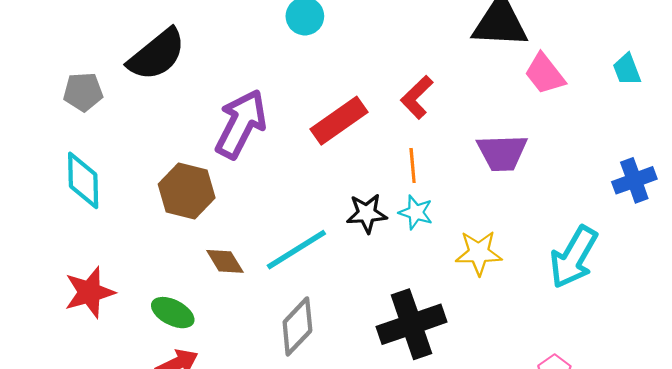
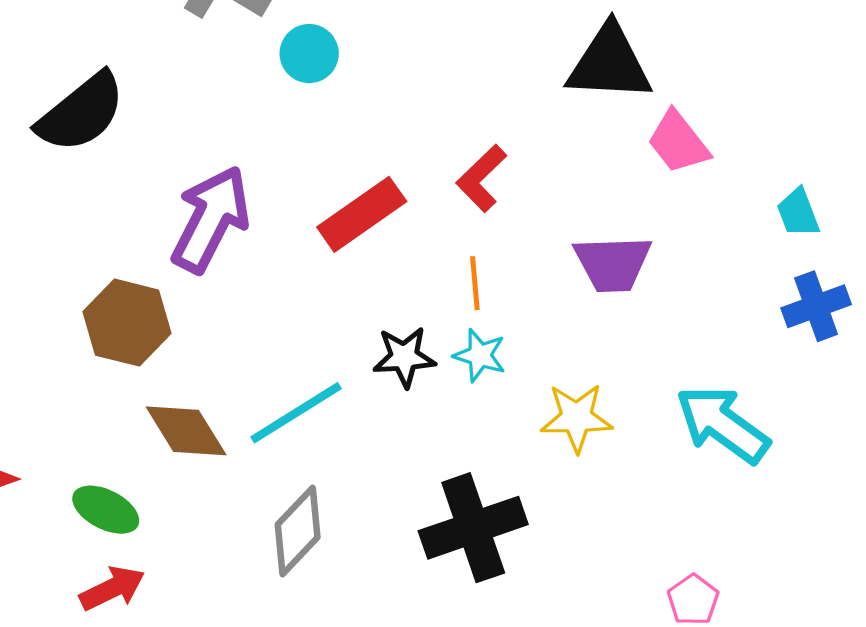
cyan trapezoid: (627, 69) -> (798, 213), moved
cyan arrow: (574, 257) -> (723, 424), turned 96
brown diamond: (225, 261) -> (186, 431), size x1.4

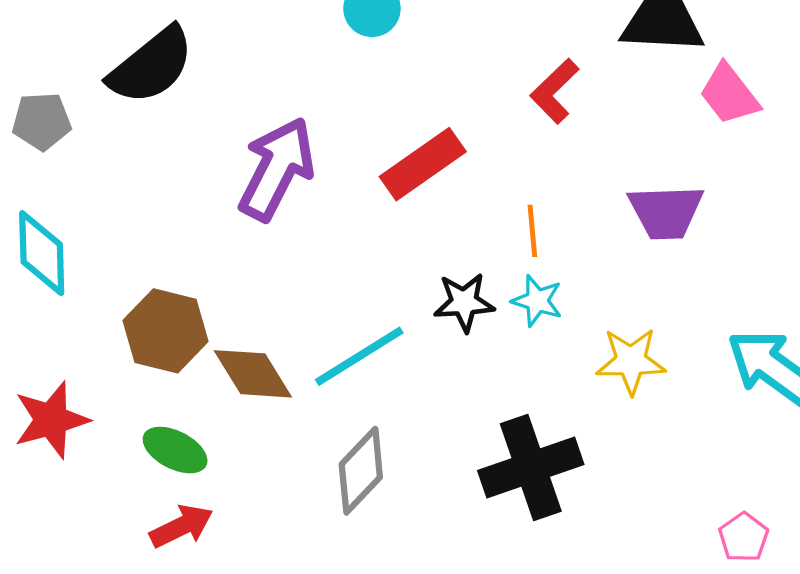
red L-shape: (481, 178) -> (555, 91), moved
brown hexagon: (127, 323) -> (166, 331), moved

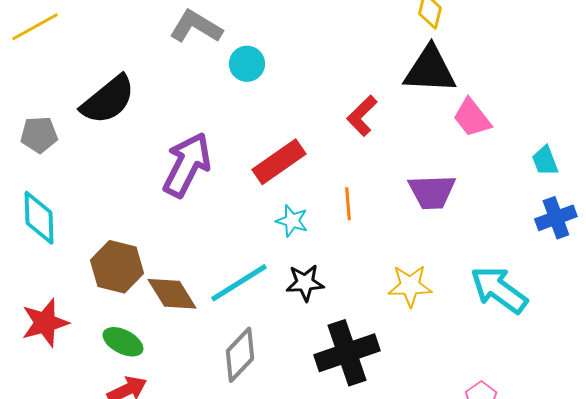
cyan star: (537, 301) -> (292, 221), moved
black star: (464, 302) -> (305, 283), moved

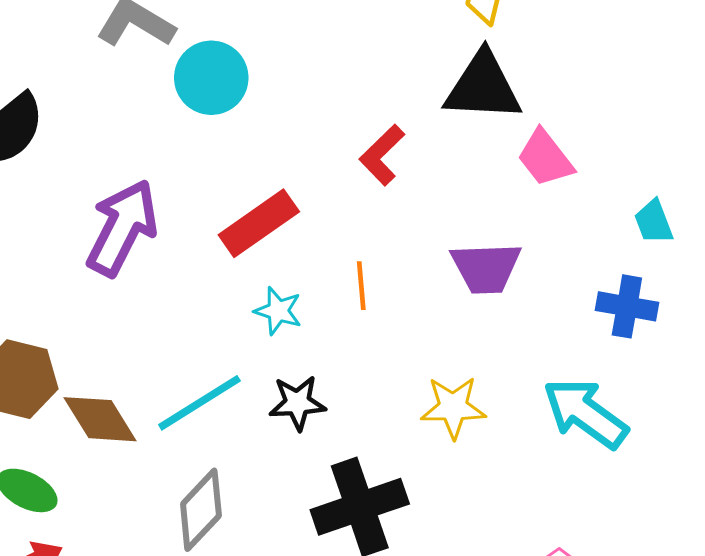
cyan circle: (247, 64) -> (211, 78), size x1.4
blue cross: (556, 218) -> (627, 306), moved, turned 30

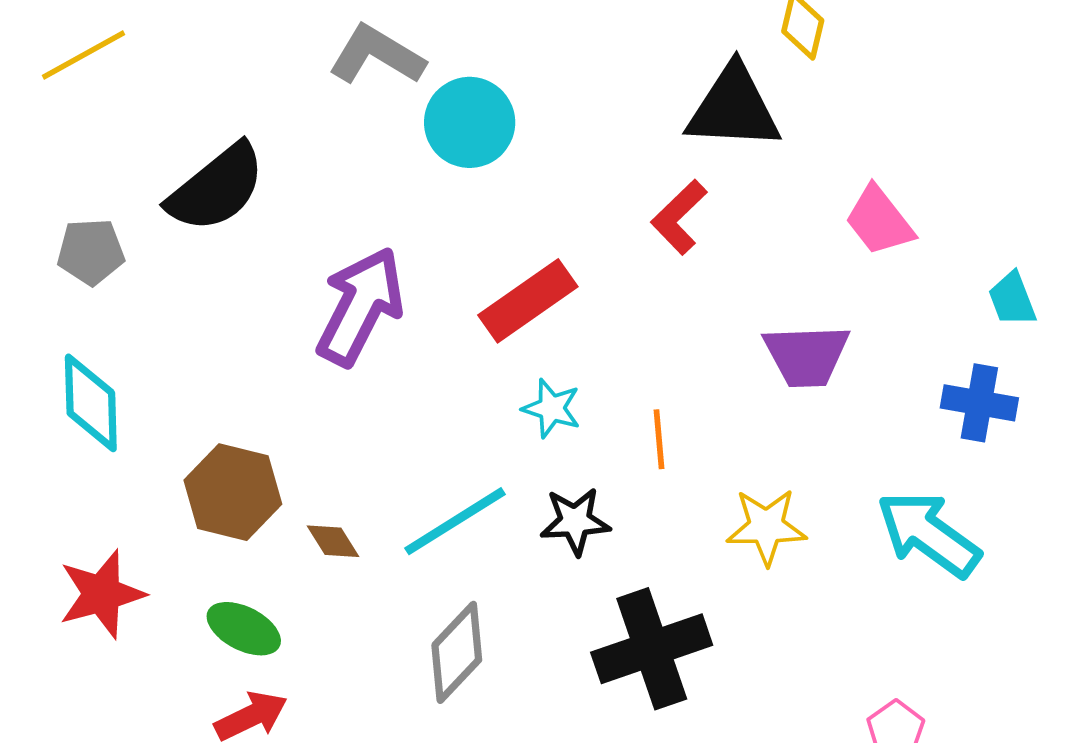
black triangle: (483, 87) -> (734, 108), moved
orange line: (361, 286) -> (659, 439), moved
brown diamond: (100, 419) -> (333, 541), size x0.6

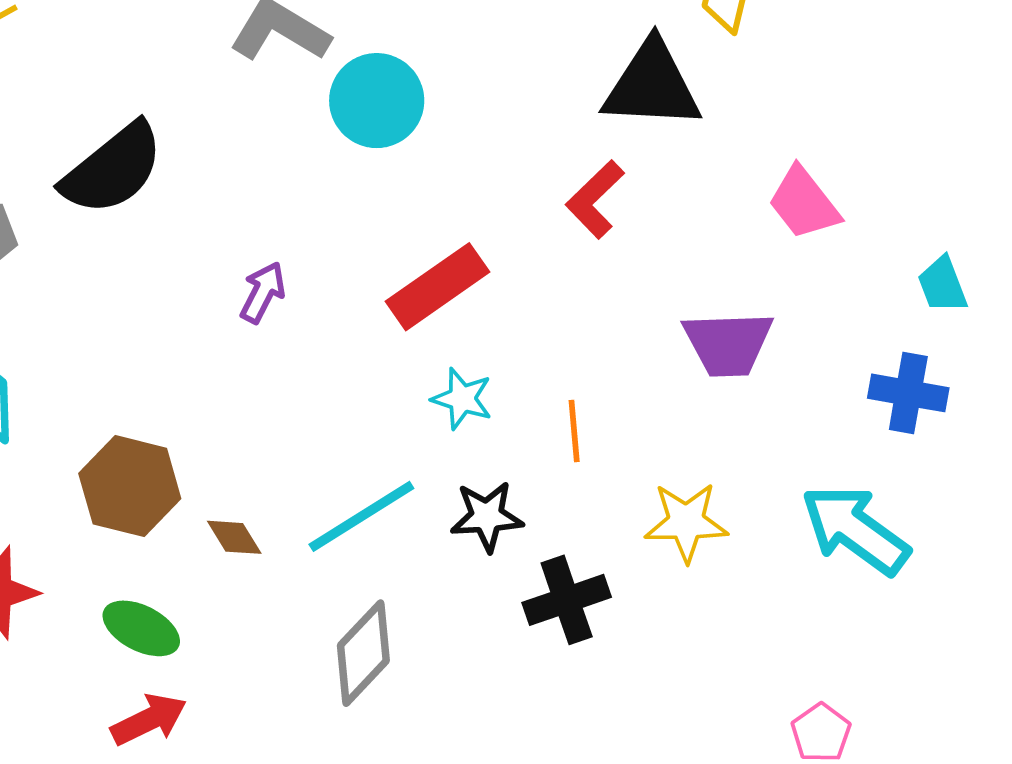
purple arrow: (360, 306) -> (263, 292), size x0.5
black cross: (652, 649) -> (567, 600), moved, size x0.7

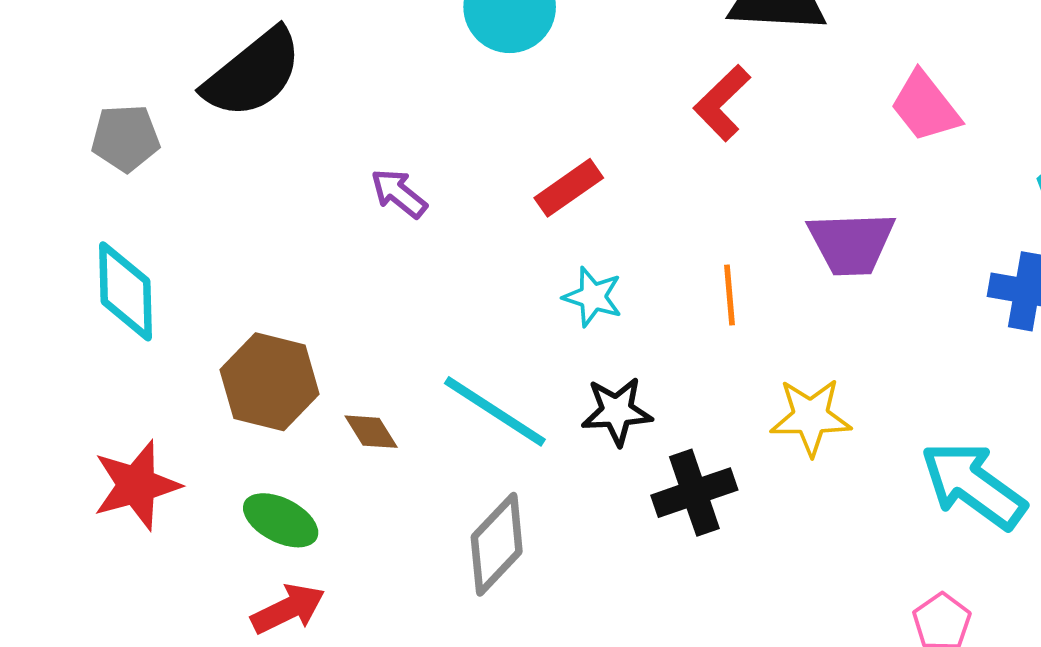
red rectangle: (437, 287) -> (569, 188), size x0.7
purple arrow: (263, 292) -> (399, 193), turned -78
orange line: (574, 431) -> (729, 295), moved
cyan line: (361, 516) -> (495, 411), turned 65
cyan arrow: (855, 530) -> (973, 485), moved

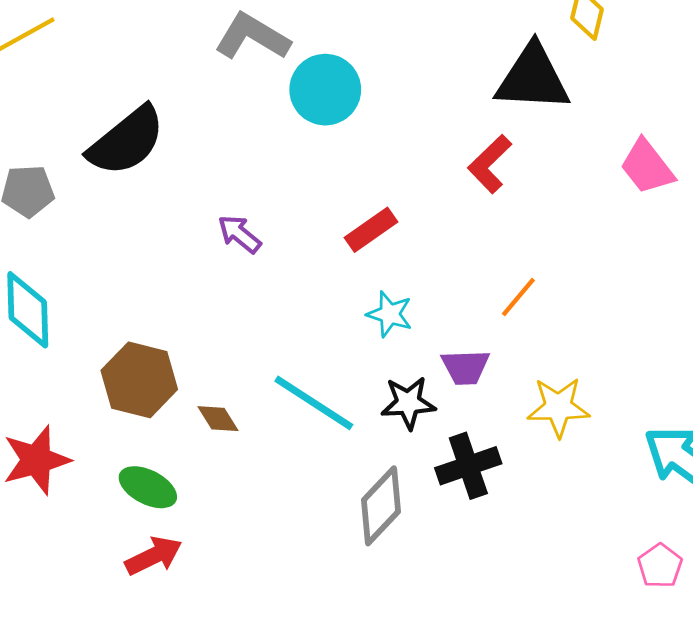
purple trapezoid: (851, 243) -> (465, 367), moved, size x0.7
orange line: (729, 295) -> (518, 297), moved, turned 45
gray diamond: (497, 544) -> (381, 506), moved

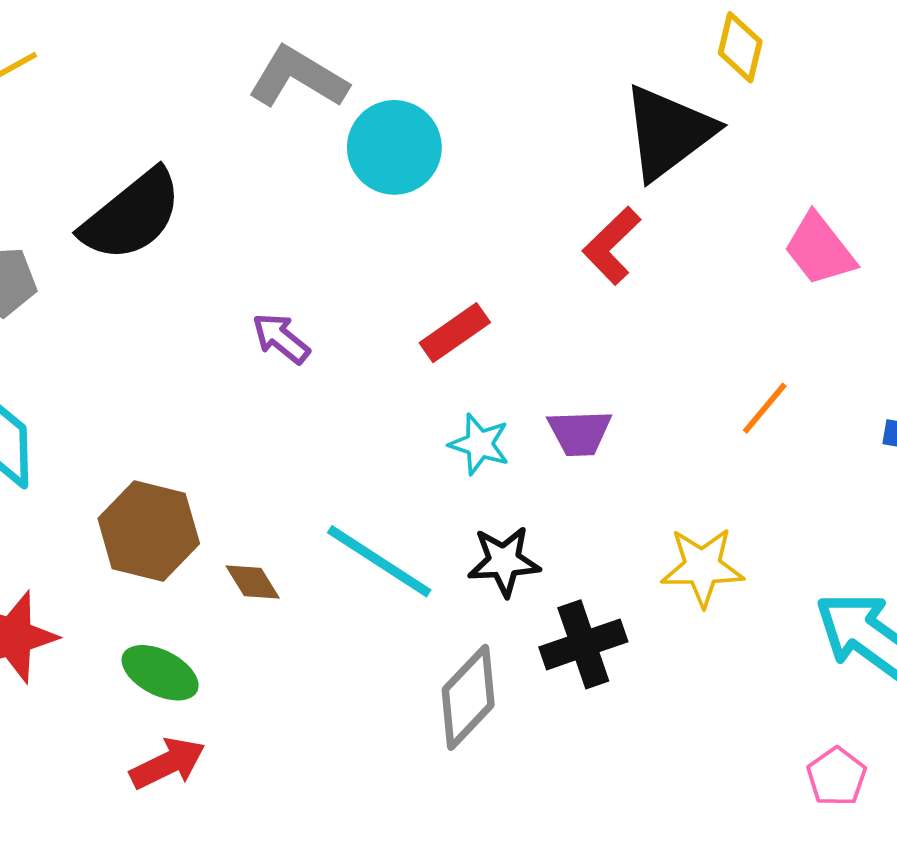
black triangle: (533, 78) -> (668, 132), turned -40
orange line: (518, 297) -> (765, 408), moved
purple trapezoid: (465, 367) -> (580, 433), moved

